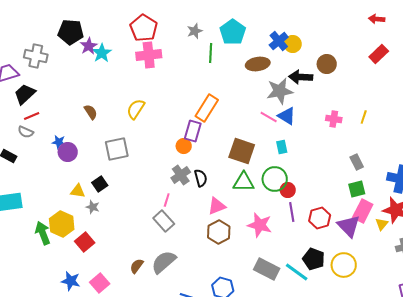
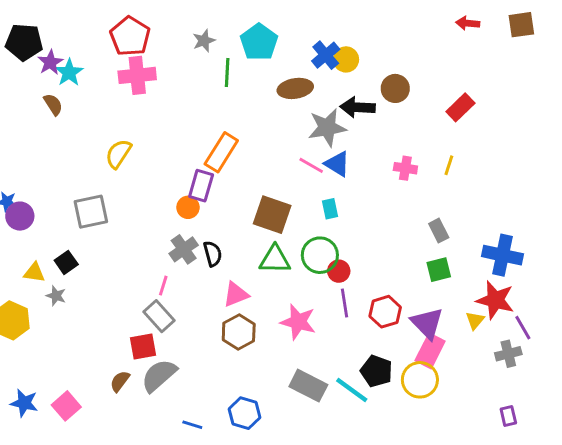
red rectangle: (379, 54) -> (460, 107), moved
brown semicircle: (91, 112) -> (53, 104), moved
pink rectangle: (363, 211) -> (430, 351), moved
red square: (85, 242) -> (143, 346), moved, turned 30

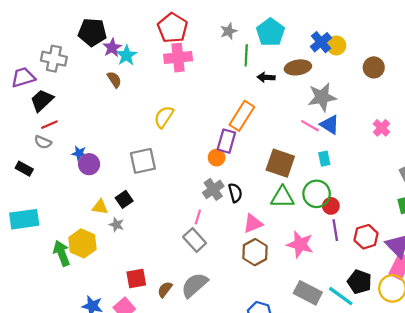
black arrow: (358, 107) -> (266, 77), moved, size x0.7
pink cross: (405, 168) -> (381, 128), turned 35
red square: (143, 346) -> (136, 278), moved

